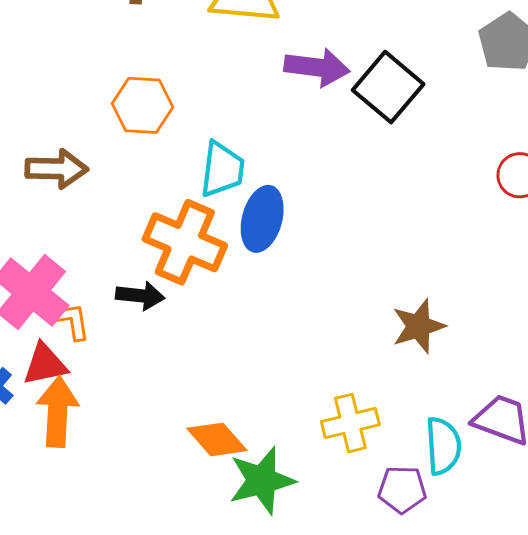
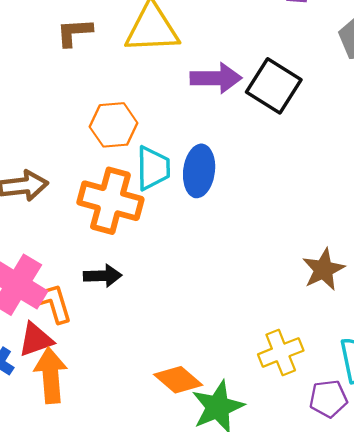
orange hexagon: (143, 105) -> (114, 125), moved
blue ellipse: (262, 219) -> (199, 171), moved
orange cross: (185, 242) -> (110, 201), moved
orange L-shape: (73, 321) -> (53, 303), size x1.4

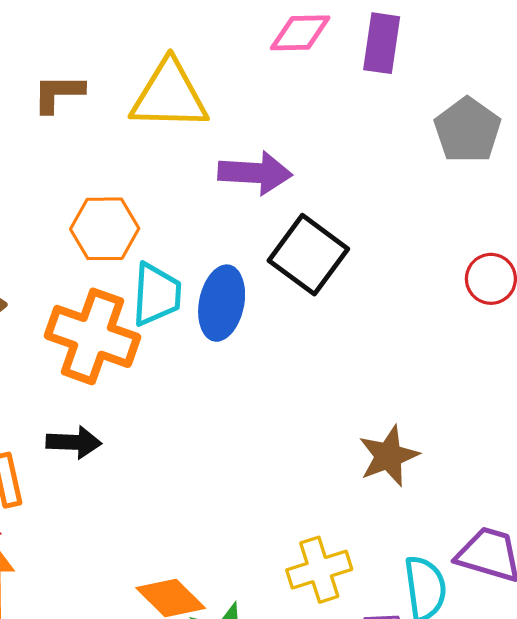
black square: (274, 86) -> (308, 255), moved

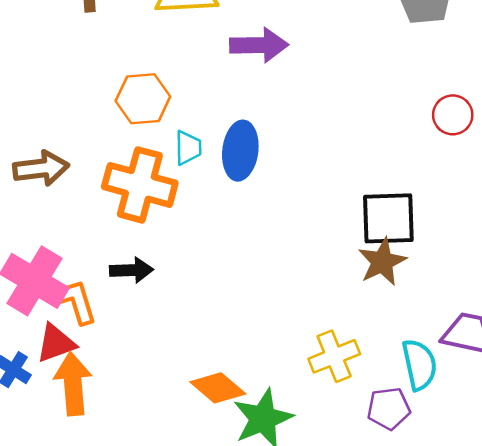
black square: (308, 255) -> (388, 218), moved, turned -34
cyan trapezoid: (156, 294) -> (188, 148), size x0.7

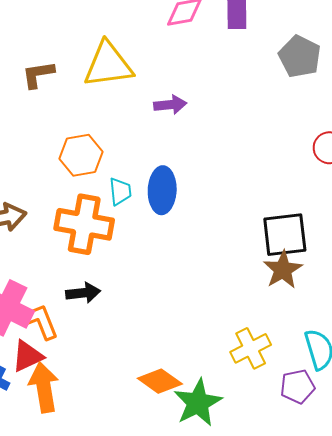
purple arrow: (259, 45) -> (170, 105), size x0.7

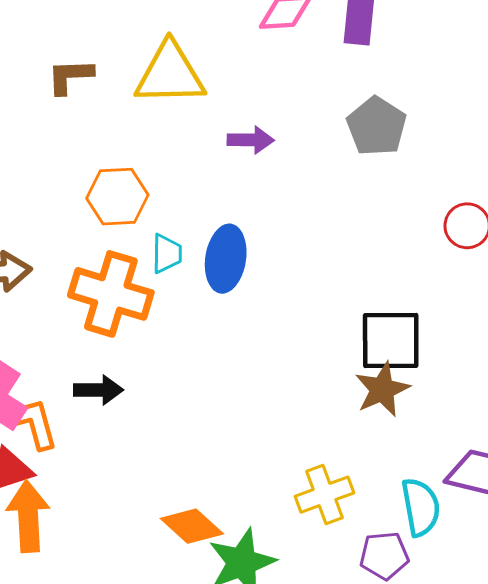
gray pentagon: (300, 56) -> (377, 126), moved

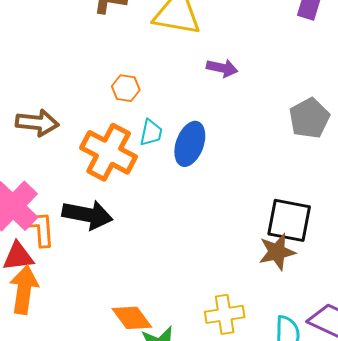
gray pentagon: (377, 126) -> (309, 118), moved
orange hexagon: (117, 197) -> (126, 88), size x0.7
black arrow: (98, 390) -> (87, 215), size x1.5

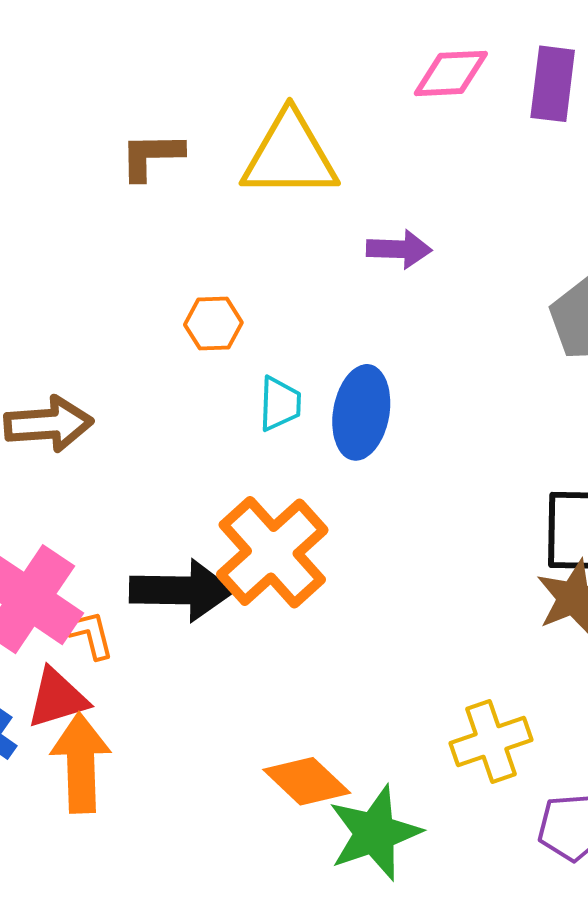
orange cross: (109, 152) -> (272, 552), moved, turned 30
orange L-shape: (40, 228) -> (91, 635), size x0.7

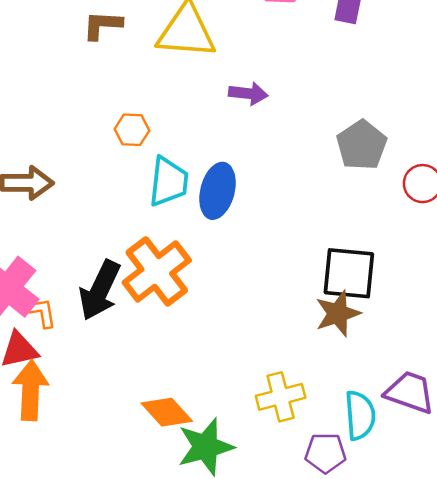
cyan trapezoid: (280, 404) -> (168, 182), size x1.5
black arrow: (181, 590) -> (100, 290), turned 110

